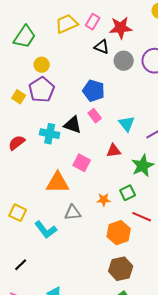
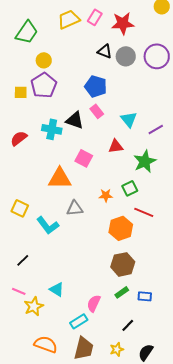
black triangle: (102, 47) -> (105, 51), moved
yellow square: (19, 97) -> (21, 92), turned -32

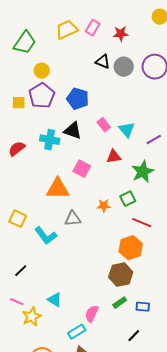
red star: (123, 23) -> (121, 34), size x0.7
blue pentagon: (96, 86) -> (78, 99), moved
pink rectangle: (97, 111) -> (104, 125), moved
orange hexagon: (121, 228) -> (131, 248), moved
black line: (128, 325) -> (134, 336), moved

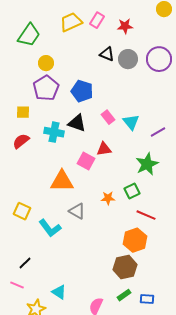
yellow square: (19, 103) -> (23, 112), moved
red triangle: (114, 157) -> (104, 149), moved
gray triangle: (73, 219) -> (77, 211), turned 36
pink line: (17, 302) -> (17, 285), moved

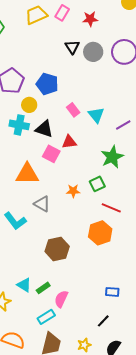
black triangle: (107, 54) -> (72, 47), turned 35
yellow circle: (46, 63) -> (29, 105), moved
black triangle: (77, 123) -> (44, 129), moved
brown hexagon: (125, 267) -> (57, 249), moved
green rectangle: (124, 295) -> (43, 288), moved

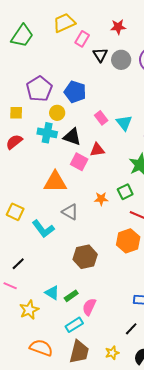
pink rectangle: (62, 13) -> (82, 39), moved

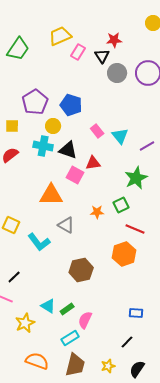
black triangle: (100, 55) -> (102, 56), moved

